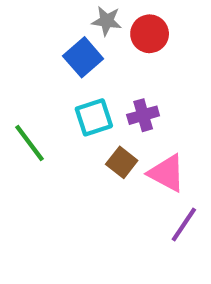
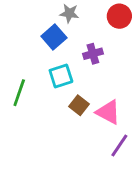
red circle: (150, 34) -> (119, 16), moved
purple cross: (143, 115) -> (93, 54), moved
green line: (30, 143) -> (19, 93), turned 56

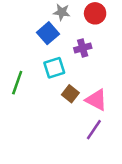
red circle: (119, 16) -> (95, 13), moved
purple line: (119, 146) -> (94, 130), moved

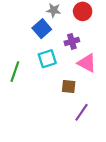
brown square: (70, 94) -> (69, 87), moved, turned -32
pink triangle: (96, 100) -> (87, 63), moved

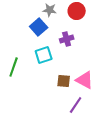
pink triangle: (87, 63) -> (85, 80), moved

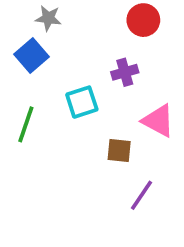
gray star: (50, 10) -> (48, 18), moved
blue square: (39, 27) -> (32, 55), moved
pink triangle: (85, 80) -> (158, 121), moved

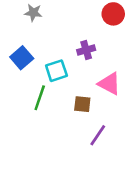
red circle: (143, 20) -> (113, 14), moved
blue square: (32, 55) -> (22, 58), moved
green line: (26, 124) -> (40, 98), moved

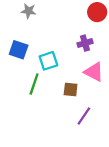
purple cross: (86, 50) -> (85, 43), moved
blue square: (22, 58) -> (19, 50), turned -30

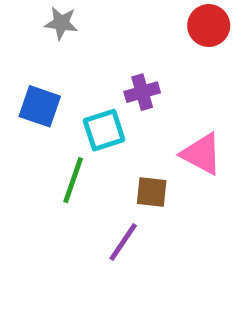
purple cross: (85, 43) -> (142, 92), moved
purple line: (84, 116) -> (123, 242), moved

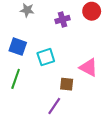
purple cross: (142, 92) -> (62, 20), moved
green line: (73, 180) -> (16, 79), moved

